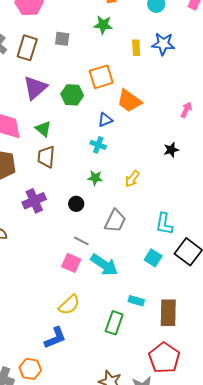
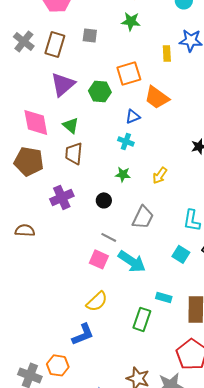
yellow rectangle: (136, 48) -> (167, 53), moved

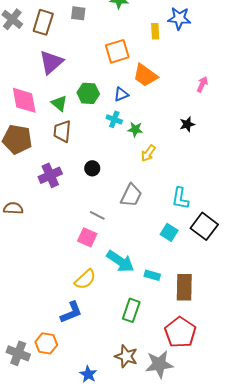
green hexagon: (100, 91) -> (88, 93), moved
green star: (123, 174) -> (135, 129), moved
black circle: (104, 200) -> (92, 168), moved
cyan arrow: (132, 261) -> (120, 261), moved
green rectangle: (142, 319) -> (131, 310), moved

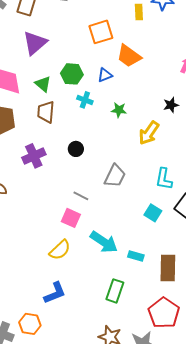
cyan cross: (114, 119) -> (85, 100), moved
yellow arrow: (148, 153) -> (149, 133), moved, size x1.4
yellow semicircle: (85, 279) -> (60, 250), moved

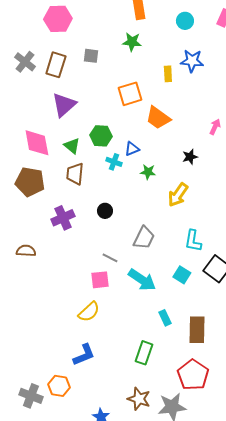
blue triangle: (105, 75) -> (132, 149), moved
black star: (171, 105) -> (190, 157), moved
pink square: (71, 218) -> (100, 280), turned -30
cyan arrow: (104, 242) -> (142, 280), moved
cyan rectangle: (136, 256) -> (165, 318), turned 49

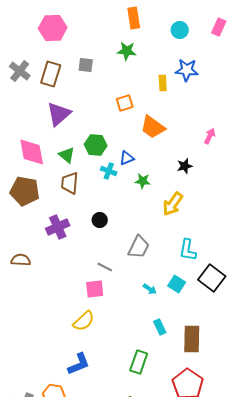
orange square: (130, 94) -> (125, 103), size x0.7
cyan arrow: (142, 280) -> (150, 289), moved, size x0.5

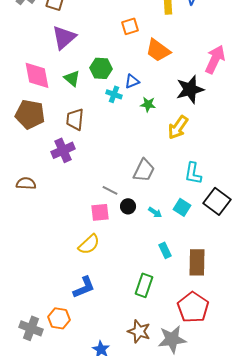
pink arrow: (210, 136) -> (215, 59), size x1.8
black star: (185, 166) -> (190, 89), size x1.8
brown trapezoid: (70, 183) -> (75, 119), moved
black circle: (100, 220) -> (128, 206), moved

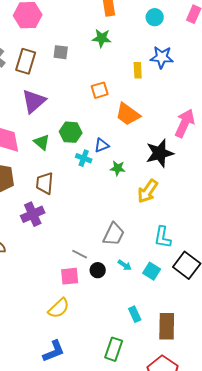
cyan arrow: (155, 212) -> (125, 265), moved

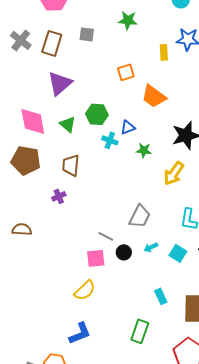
purple cross: (33, 214) -> (59, 196), size x0.6
cyan arrow: (125, 265) -> (151, 247), turned 120

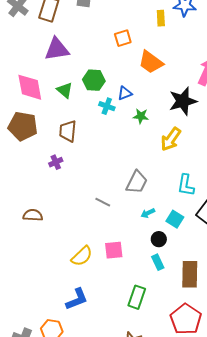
purple triangle: (60, 83) -> (57, 49), turned 32
brown semicircle: (22, 229) -> (33, 215), moved
black circle: (124, 252) -> (159, 239), moved
pink square: (96, 258) -> (114, 250), moved

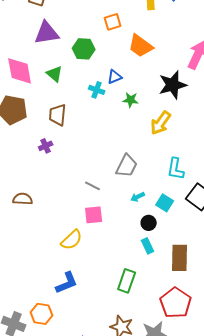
green hexagon: (94, 80) -> (84, 49), moved
pink square: (114, 250) -> (94, 215), moved

